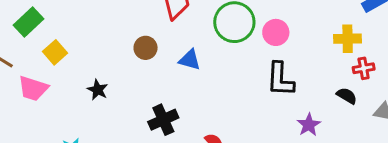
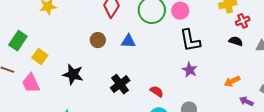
pink trapezoid: (33, 88) -> (31, 83), turned 60
black star: (98, 90) -> (73, 74), size x1.5
purple star: (309, 125) -> (190, 70), moved

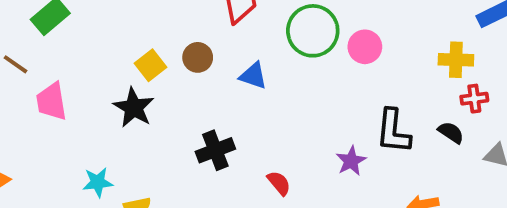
black L-shape: (190, 40) -> (393, 131), moved
yellow square: (40, 56) -> (150, 65), moved

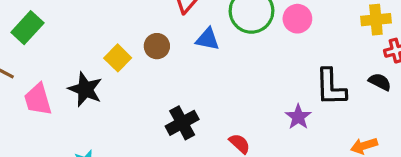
blue triangle: (253, 76) -> (208, 39), moved
black star: (134, 108) -> (85, 89), moved

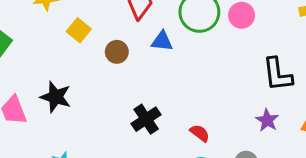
yellow square: (118, 58) -> (79, 30), moved
purple star: (298, 117) -> (267, 120), moved

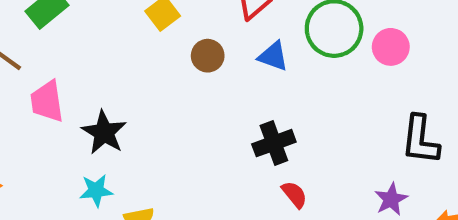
black star: (56, 97) -> (104, 132), moved
black cross: (146, 119) -> (274, 143), moved

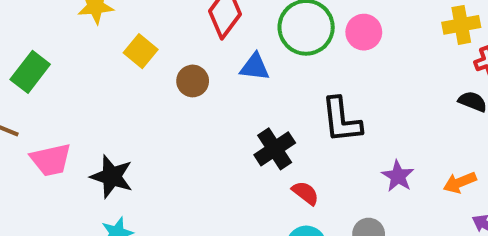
pink trapezoid: (47, 101) -> (51, 160), turned -81
black L-shape: (420, 140) -> (341, 120), moved

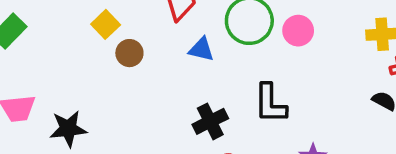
brown circle: (193, 81) -> (129, 53), moved
black star: (112, 177) -> (68, 129), turned -30

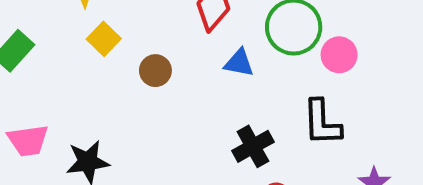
yellow square: (106, 24) -> (104, 39), moved
pink circle: (298, 31) -> (339, 55), moved

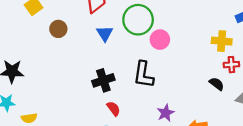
blue triangle: (239, 63) -> (105, 33), turned 36

